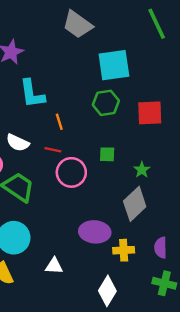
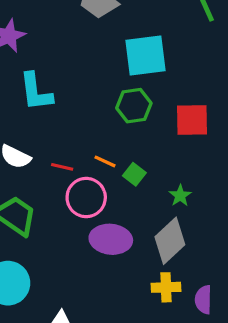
orange line: (59, 122) -> (105, 161), moved, turned -49
green square: (107, 154) -> (134, 174), turned 35
purple ellipse: (95, 232) -> (111, 239), moved
yellow cross: (124, 250) -> (166, 287), moved

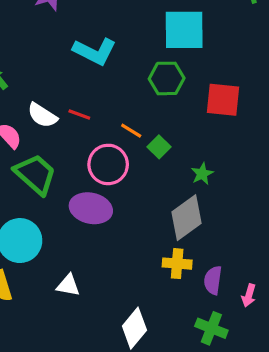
cyan L-shape: (36, 92) -> (95, 51), moved, turned -63
red line: (62, 167) -> (79, 114), moved
purple ellipse: (111, 239) -> (91, 208), moved

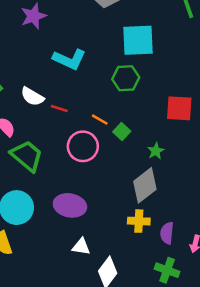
red square: (223, 100) -> (179, 108), moved
white semicircle: (42, 115) -> (32, 97), moved
purple ellipse: (91, 208) -> (70, 205), moved
white triangle: (68, 285) -> (81, 247), moved

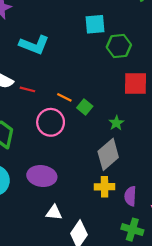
cyan square: (138, 40) -> (95, 24), size x0.7
green hexagon: (126, 78) -> (119, 46), moved

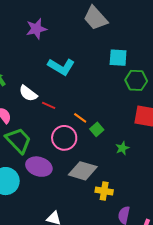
gray diamond: (108, 154) -> (83, 171), moved, turned 48
purple ellipse: (42, 176) -> (39, 167), moved
yellow cross: (105, 187) -> (104, 191), moved

